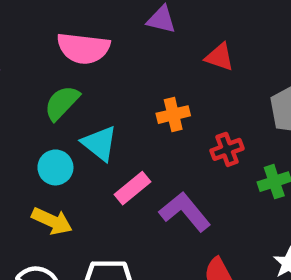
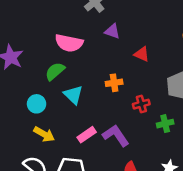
cyan circle: (55, 167) -> (37, 104), moved
pink rectangle: (133, 188) -> (87, 135), moved

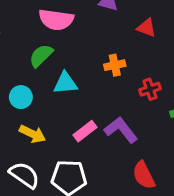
cyan triangle: (73, 95) -> (65, 83), turned -45

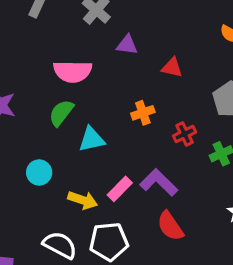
cyan circle: (21, 97) -> (39, 172), moved
yellow arrow: (33, 134) -> (83, 200), moved
red semicircle: (144, 175) -> (170, 226), moved

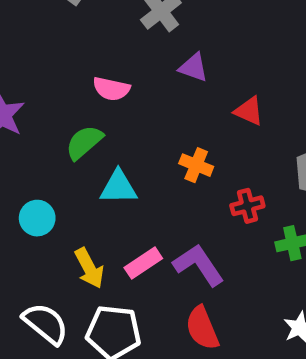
pink semicircle: (73, 72) -> (111, 89), size x0.7
orange cross: (143, 113) -> (196, 165), turned 30
yellow arrow: (83, 200) -> (89, 268), turned 32

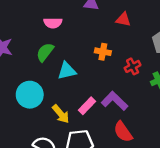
cyan circle: (37, 218) -> (30, 95), size x1.5

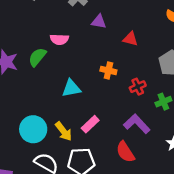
green semicircle: (45, 52) -> (37, 57), moved
cyan circle: (30, 95) -> (33, 129), moved
purple L-shape: (115, 101) -> (137, 124), moved

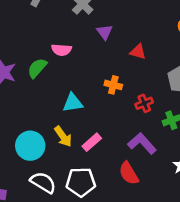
purple triangle: (99, 22) -> (105, 32), turned 42
yellow arrow: (63, 131) -> (63, 136), moved

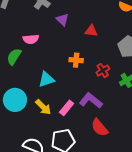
purple L-shape: (142, 143) -> (91, 100), moved
cyan circle: (30, 146) -> (15, 100), moved

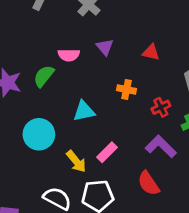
purple triangle: (62, 20) -> (105, 47), moved
purple L-shape: (91, 100) -> (161, 146), moved
yellow arrow: (43, 107) -> (76, 161), moved

